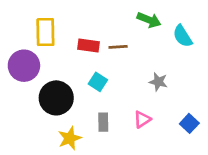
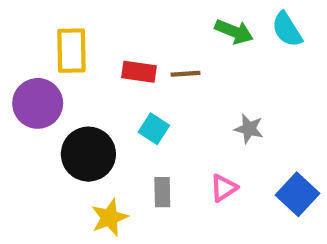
cyan semicircle: (183, 36) -> (287, 29), moved
blue square: (189, 123) -> (298, 194), size x1.4

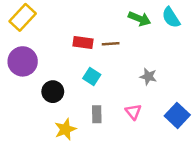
yellow rectangle: (71, 51) -> (23, 17), moved, turned 44
black circle: (88, 154) -> (53, 92), size x0.7
pink triangle: (224, 188) -> (133, 112), turned -36

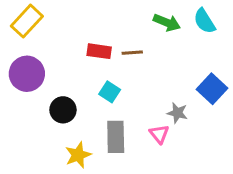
gray star: (148, 77) -> (177, 113), moved
gray rectangle: (97, 114) -> (116, 137), size x1.5
blue square: (177, 115) -> (212, 89), moved

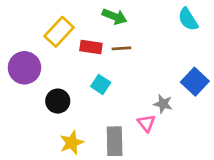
yellow rectangle: (27, 21) -> (59, 32), moved
green arrow: (167, 23) -> (115, 17), moved
gray rectangle: (116, 137) -> (115, 141), moved

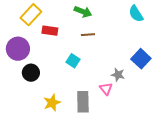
yellow rectangle: (59, 32) -> (31, 15), moved
red rectangle: (91, 47) -> (50, 31), moved
black circle: (58, 101) -> (31, 73), moved

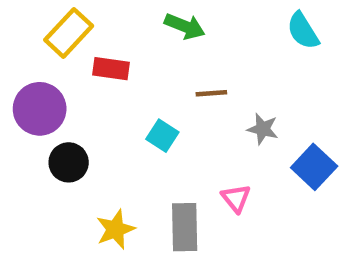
brown line: (88, 35) -> (211, 93), moved
blue square: (141, 59) -> (314, 167), moved
gray star: (118, 75) -> (263, 129), moved

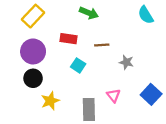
red rectangle: (111, 69) -> (68, 39), moved
purple circle: (40, 109) -> (33, 51), moved
blue square: (314, 167) -> (151, 94), moved
yellow star: (115, 229) -> (50, 101), moved

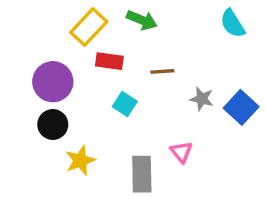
yellow rectangle: (33, 16) -> (89, 27), moved
blue square: (151, 94) -> (241, 107), moved

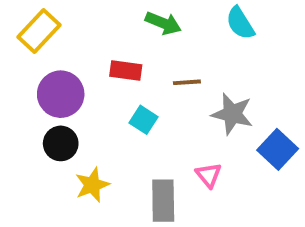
cyan semicircle: (233, 23) -> (240, 23), moved
yellow rectangle: (89, 27) -> (39, 31), moved
gray star: (202, 99) -> (232, 114), size x1.5
blue square: (241, 107) -> (278, 149), moved

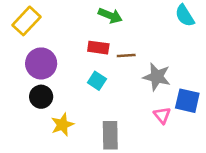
cyan semicircle: (240, 23) -> (185, 16), moved
red rectangle: (126, 70) -> (98, 48), moved
blue square: (278, 149) -> (187, 101), turned -30
pink triangle: (209, 175) -> (162, 115), moved

